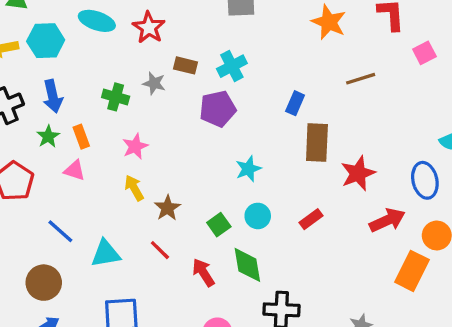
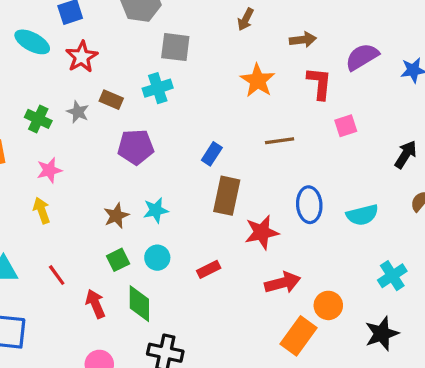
cyan cross: (232, 66) -> (158, 88), moved
blue ellipse: (425, 180) -> (309, 205), moved
brown star: (168, 208) -> (116, 216), moved

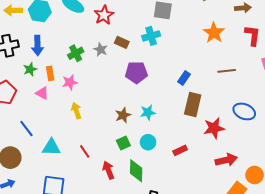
green cross: (38, 119) -> (76, 53), turned 35
pink star: (49, 170) -> (70, 82), moved
blue ellipse: (309, 205) -> (244, 111), turned -65

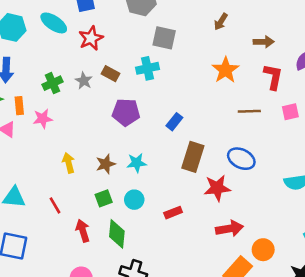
brown line: (227, 71) -> (249, 111), moved
blue rectangle: (184, 78) -> (174, 122), moved
yellow arrow: (76, 111) -> (69, 163), moved
blue ellipse: (244, 111) -> (241, 159), moved

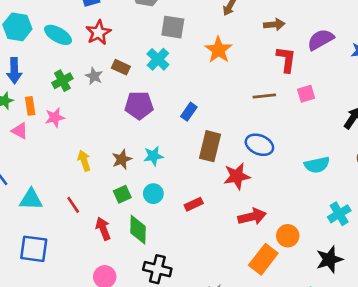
cyan ellipse: (54, 23) -> (58, 35), moved
cyan cross: (147, 68) -> (158, 59), turned -30
orange star: (225, 70) -> (218, 50), moved

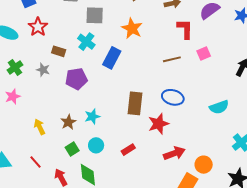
gray star: (94, 76) -> (43, 70), moved
blue rectangle: (189, 112) -> (112, 58), moved, size x1.5

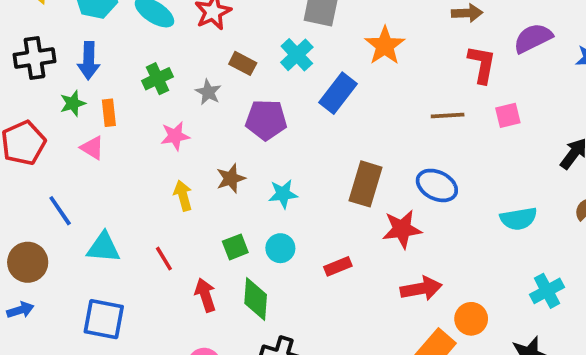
pink star: (13, 97) -> (175, 136), moved
brown star: (68, 122) -> (231, 178), moved

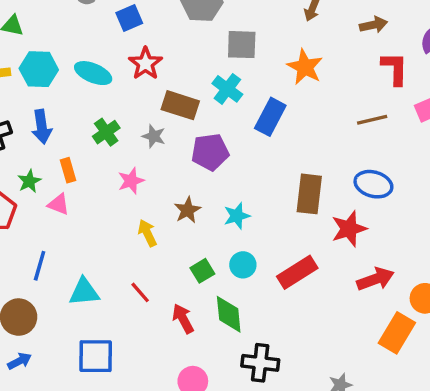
brown rectangle: (243, 63) -> (180, 105), size x1.5
green star: (73, 103) -> (29, 181), moved
blue line: (60, 211) -> (40, 266), turned 60
red rectangle: (338, 266) -> (297, 272), size x1.6

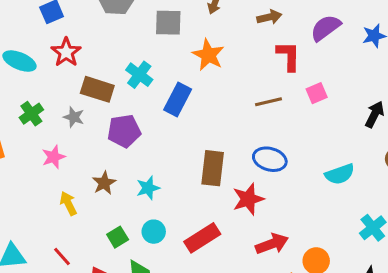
gray square: (242, 45) -> (168, 23), moved

